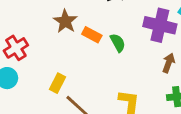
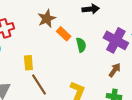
yellow rectangle: (57, 83) -> (28, 63), turned -48

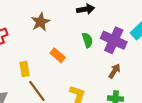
orange rectangle: (64, 34) -> (58, 55), moved
green semicircle: (81, 45) -> (87, 40), moved

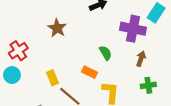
green semicircle: (87, 40) -> (106, 53), moved
orange rectangle: (58, 55) -> (90, 72), moved

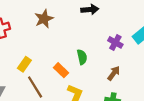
purple cross: (133, 29) -> (115, 42), size x0.6
yellow rectangle: (52, 78) -> (24, 64), turned 40

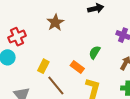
green semicircle: (82, 57) -> (95, 52), turned -128

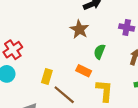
brown star: (55, 22) -> (79, 29), moved

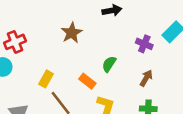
brown star: (79, 29) -> (72, 33), moved

